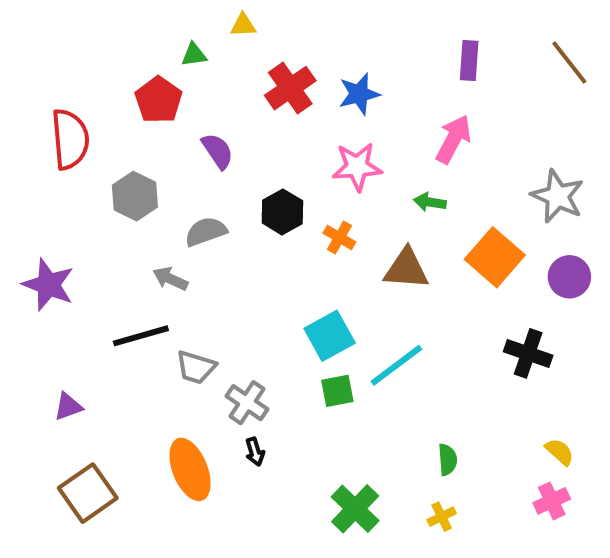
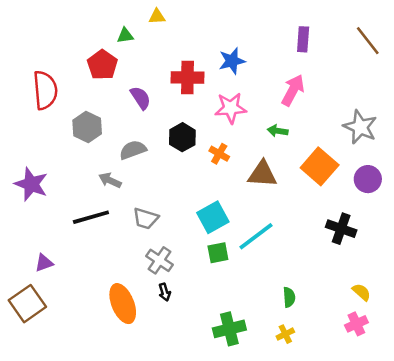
red cross: (290, 88) -> (187, 77), moved, turned 36
gray trapezoid: (196, 367) -> (146, 218), moved
brown square: (88, 493) -> (27, 304), moved
green cross: (355, 509) -> (229, 329), turned 32

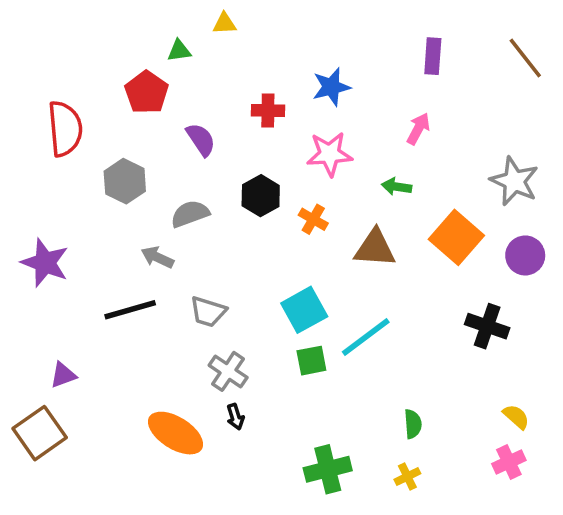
red cross: (187, 77) -> (268, 111), size x0.7
pink arrow: (293, 90) -> (418, 129), size x0.7
orange ellipse: (123, 304) -> (176, 433), turned -36

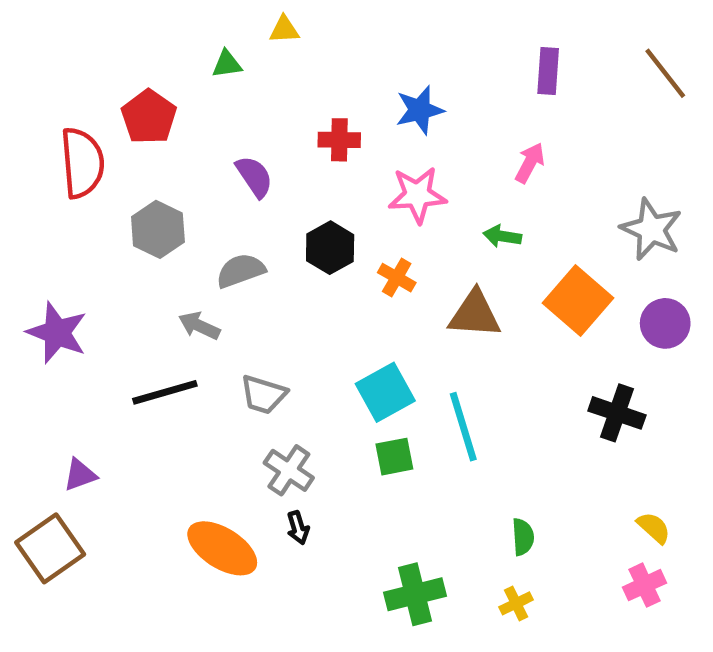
red pentagon: (147, 92) -> (149, 117), moved
cyan line: (366, 337) -> (463, 427), turned -70

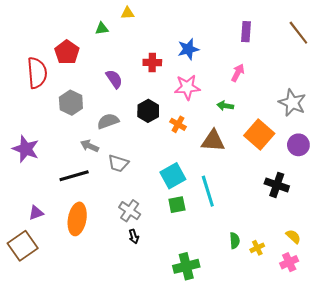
gray trapezoid: (264, 395) -> (118, 163), moved
orange ellipse: (222, 548) -> (77, 219), moved, turned 68
yellow cross: (516, 603) -> (257, 248), moved

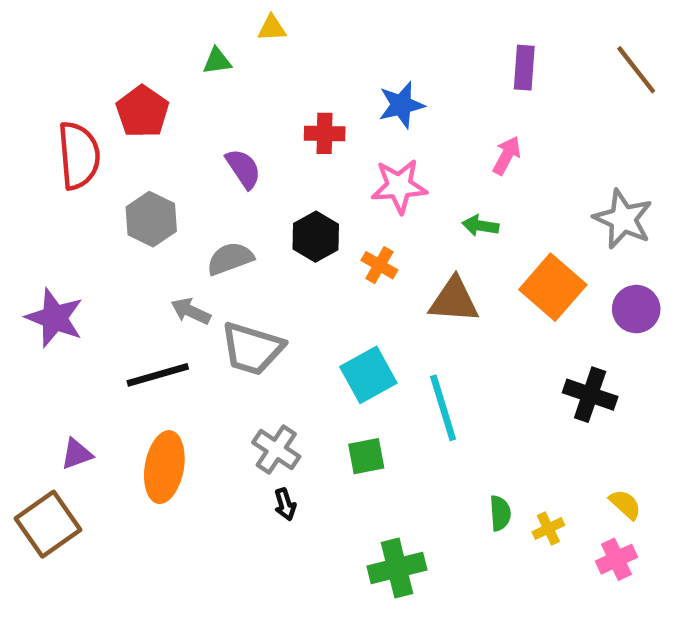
gray trapezoid: (118, 163) -> (252, 349), size x1.4
green square: (177, 205) -> (366, 456), moved

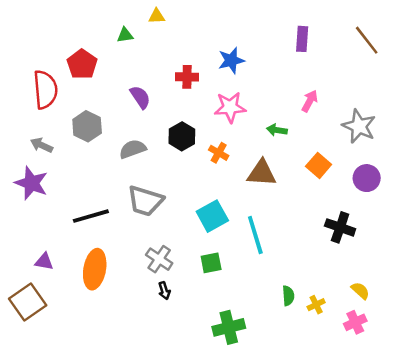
pink arrow: (507, 155) -> (310, 101), moved
orange square: (553, 287) -> (319, 165), size x0.7
gray arrow: (191, 311) -> (42, 145), moved
purple triangle: (77, 454) -> (44, 262), turned 30

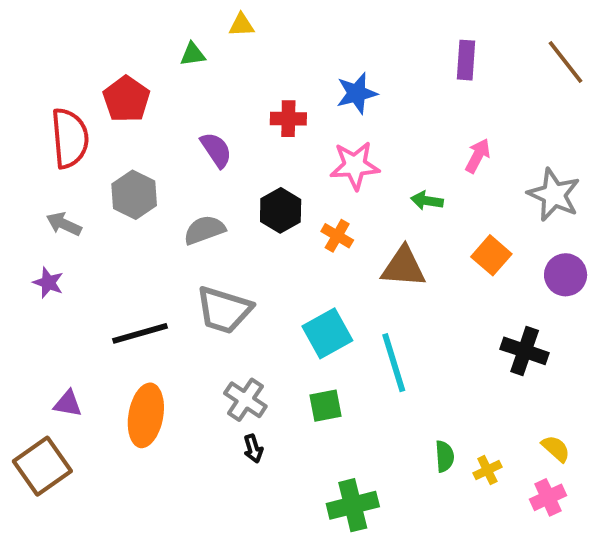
purple star: (31, 183) -> (48, 283), size x0.6

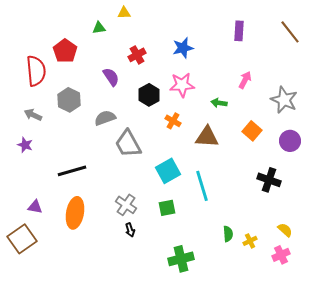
red cross: (288, 119) -> (137, 55), moved, turned -30
black hexagon: (281, 210) -> (149, 95), moved
gray trapezoid: (224, 310) -> (128, 144), moved, turned 44

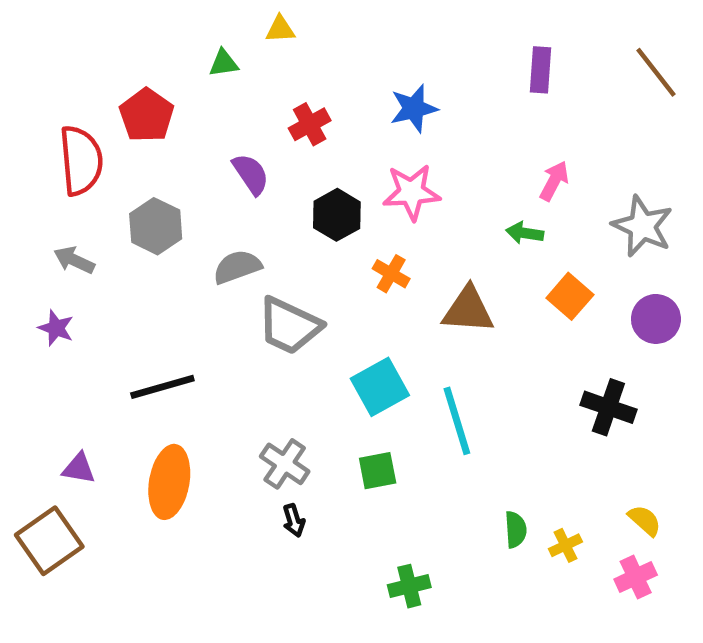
green arrow: (219, 103) -> (525, 233), moved
gray trapezoid: (128, 144) -> (289, 326), turned -36
green cross: (181, 259) -> (409, 586), size x0.7

